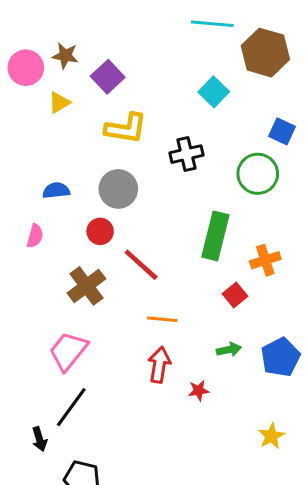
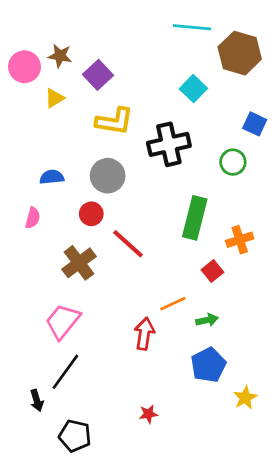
black cross: (186, 154) -> (169, 144), size x1.4
green circle: (258, 174) -> (233, 162), size x0.7
orange line: (162, 319) -> (173, 304), moved, turned -30
blue pentagon: (280, 357) -> (208, 365), moved
red star: (199, 391) -> (148, 414), moved

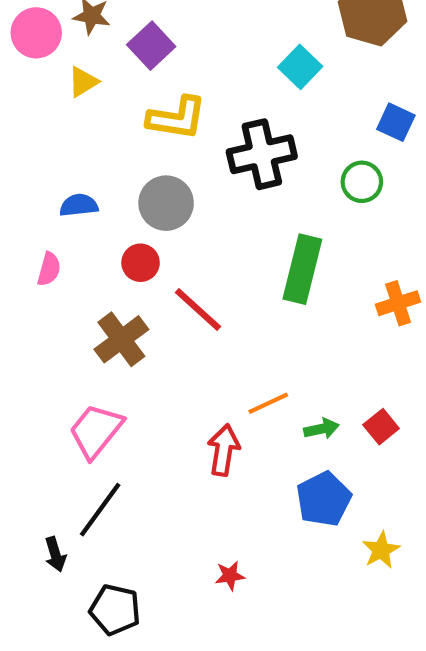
orange cross: (240, 240) -> (398, 303), moved
red square: (212, 271) -> (381, 427), moved

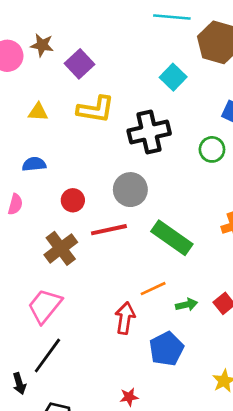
yellow triangle: (83, 82) -> (38, 112), moved, turned 35
gray circle: (166, 203) -> (130, 190), moved
green rectangle: (302, 269) -> (172, 238), moved, turned -69
red line: (198, 310) -> (109, 230), turned -54
blue pentagon: (324, 499) -> (166, 349), moved

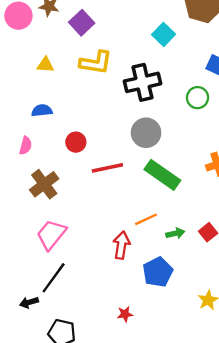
gray circle: (130, 190) -> (146, 133), moved
brown cross: (61, 248) -> (44, 184), moved
black arrow: (19, 384) -> (29, 302), turned 90

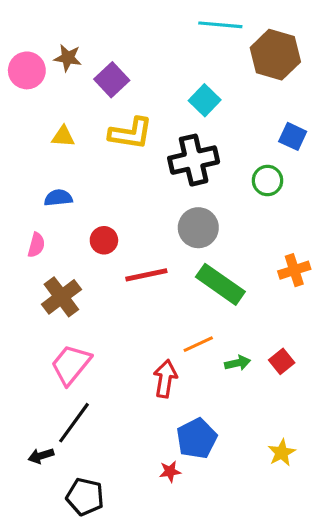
cyan square: (164, 34) -> (205, 100), moved
blue pentagon: (158, 272) -> (197, 438), moved

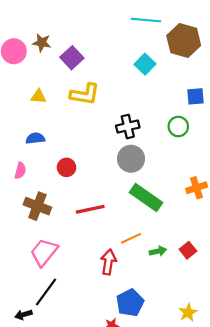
cyan square: (205, 100) -> (145, 64), moved
blue square: (293, 136) -> (196, 96), turned -30
black cross: (194, 160) -> (128, 127), moved, size x0.7
red line: (146, 275) -> (90, 209), moved
brown cross: (61, 297) -> (37, 206), turned -32

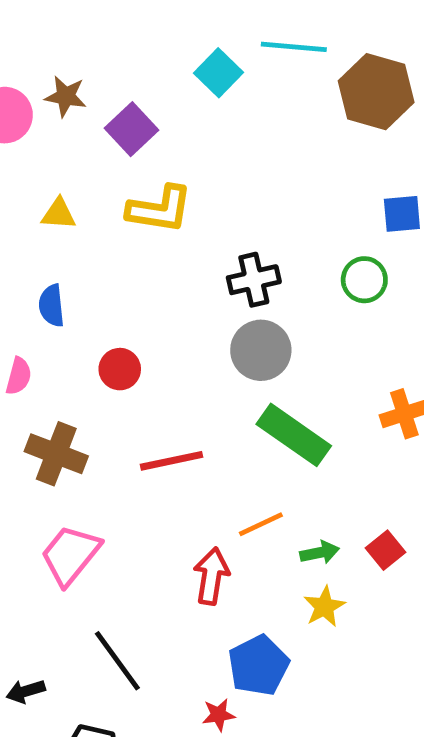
cyan square: (145, 64) -> (219, 73), moved
blue semicircle: (35, 138) -> (52, 306), turned -90
black line: (46, 292) -> (117, 661), moved, turned -72
yellow star: (188, 312) -> (324, 607), moved

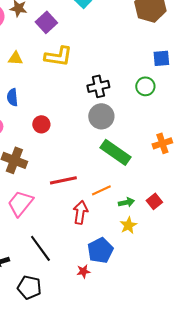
red line: (171, 461) -> (63, 180), moved

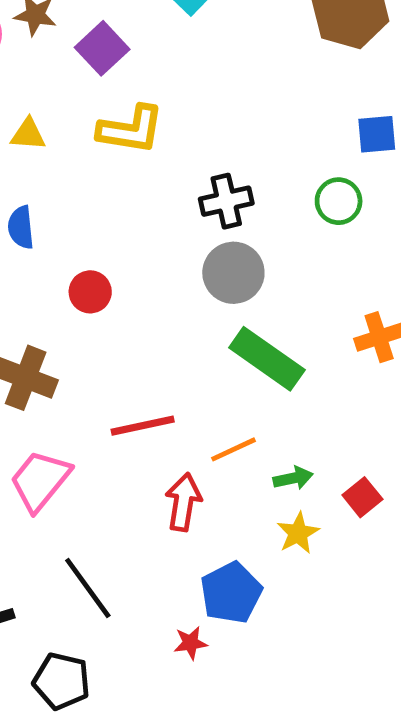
red square: (154, 201) -> (362, 497), moved

